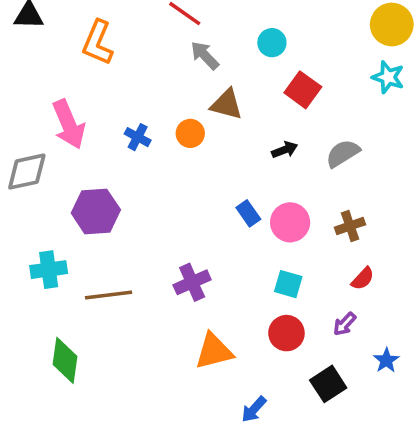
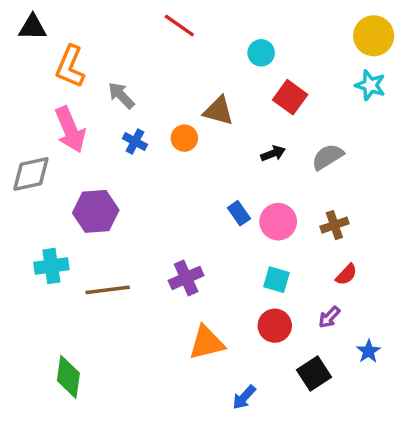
orange L-shape: (98, 43) -> (70, 66), moved
gray arrow: (205, 55) -> (121, 95), moved
green diamond: (65, 360) -> (68, 377), moved

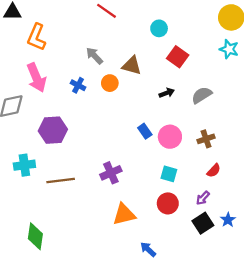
gray arrow: (121, 95) -> (94, 56), moved
black square: (314, 373) -> (203, 223), moved
blue arrow: (244, 397) -> (148, 249), turned 91

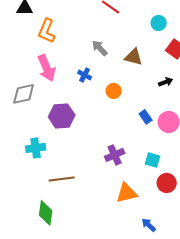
orange circle: (110, 83) -> (114, 91), moved
cyan square: (169, 174) -> (153, 160), moved
brown line: (61, 180) -> (62, 179), moved

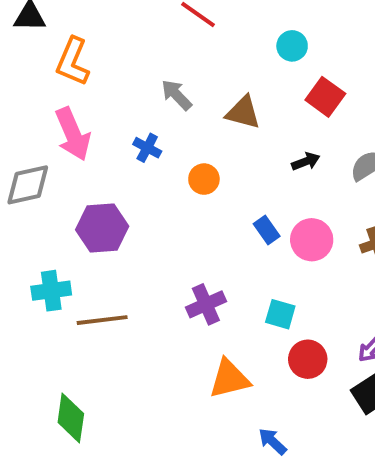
brown line: (62, 179) -> (102, 320), moved

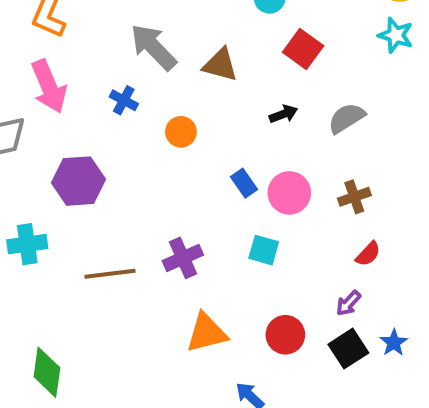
gray arrow: (177, 95) -> (153, 47), size x1.5
cyan square: (280, 314) -> (264, 250), moved
brown line: (102, 320) -> (110, 274), moved
red circle: (308, 359) -> (285, 335), moved

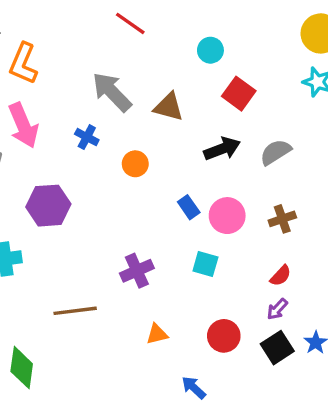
black arrow: (283, 114) -> (222, 149), size x1.5
red semicircle: (368, 254) -> (281, 276), moved
brown line: (110, 274) -> (75, 311), moved
orange triangle: (207, 333) -> (157, 334), size x0.6

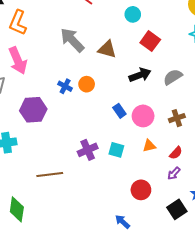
blue cross: (87, 137) -> (65, 86), moved
cyan square: (205, 264) -> (116, 150), moved
orange triangle: (157, 334) -> (149, 146), moved
black square: (277, 348) -> (177, 209), moved

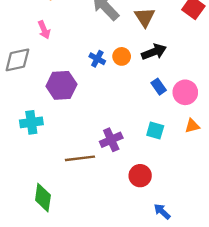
brown triangle: (107, 49) -> (145, 17), turned 42
pink arrow: (18, 61) -> (44, 30), size x0.6
black arrow: (140, 75) -> (154, 52), moved
purple cross: (88, 150) -> (111, 140), moved
red circle: (141, 190) -> (140, 176), moved

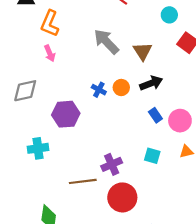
pink arrow: (44, 30) -> (50, 53), moved
red circle: (140, 176) -> (122, 197), moved, size x1.4

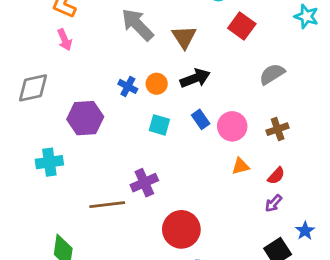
cyan square: (152, 156) -> (159, 125), moved
red circle: (122, 197) -> (181, 229), moved

